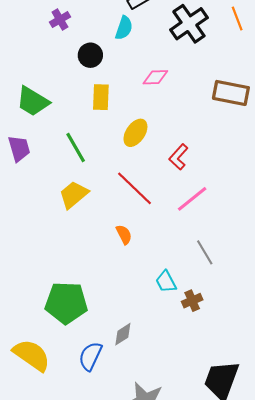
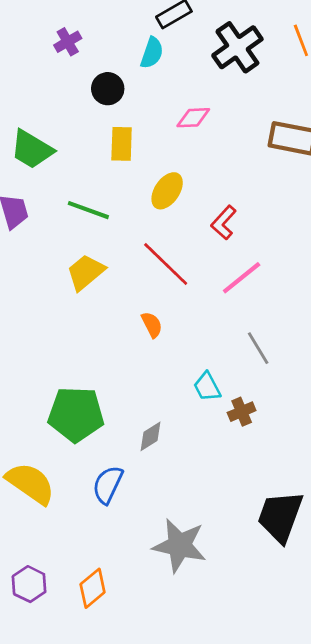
green line: (76, 147) -> (88, 210), turned -40
gray diamond: (123, 334) -> (150, 436), moved

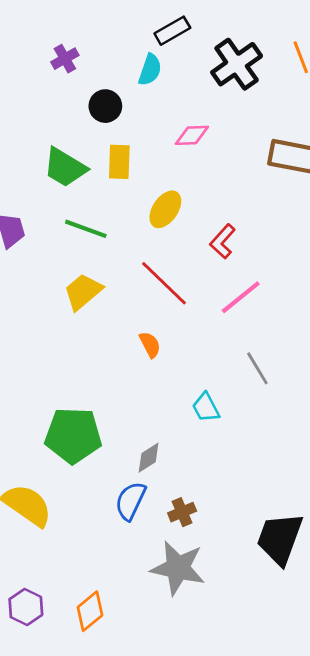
green trapezoid: (32, 149) -> (65, 167), moved
brown cross: (242, 412) -> (182, 512), moved
blue semicircle: (108, 485) -> (130, 501), moved

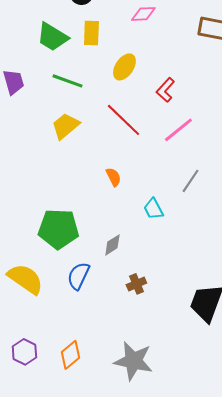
orange semicircle: (150, 345) -> (113, 177), moved
gray line: (257, 368) -> (190, 181), turned 65
blue semicircle: (130, 501) -> (78, 276), moved
gray star: (178, 568) -> (133, 361), moved

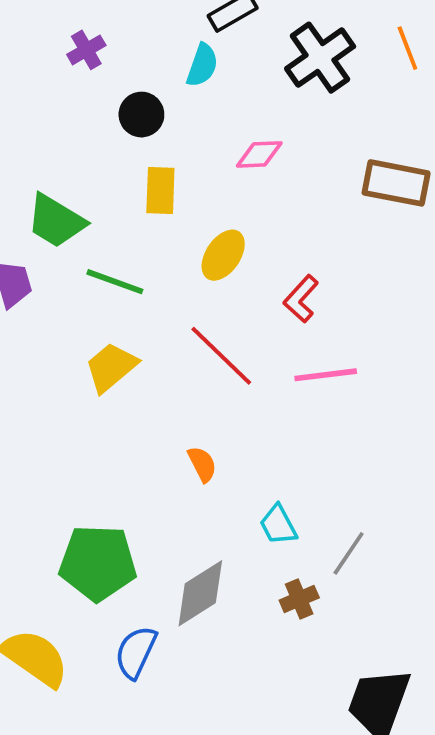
green trapezoid: (52, 37) -> (56, 221), moved
pink line: (178, 130) -> (326, 375), turned 32
gray line: (190, 181) -> (349, 553), moved
gray diamond: (112, 245) -> (200, 593), size x1.6
brown cross: (136, 284) -> (299, 599), moved

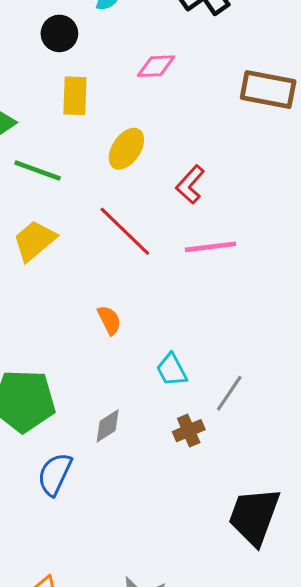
gray diamond: (200, 593) -> (108, 426), size x0.6

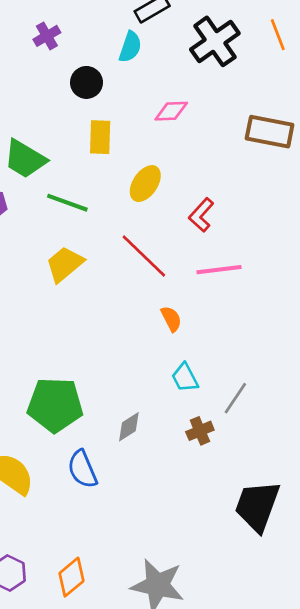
orange semicircle: (109, 320) -> (171, 319), moved
blue semicircle: (55, 474) -> (82, 469), turned -48

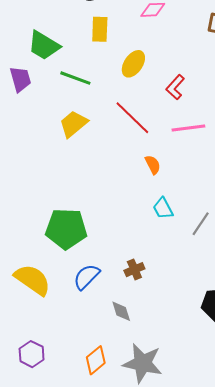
gray diamond: (129, 427) -> (121, 311), moved, turned -75
brown cross: (200, 431) -> (134, 270), moved
blue semicircle: (82, 469) -> (87, 277), turned 68
orange diamond: (71, 577) -> (96, 360), moved

